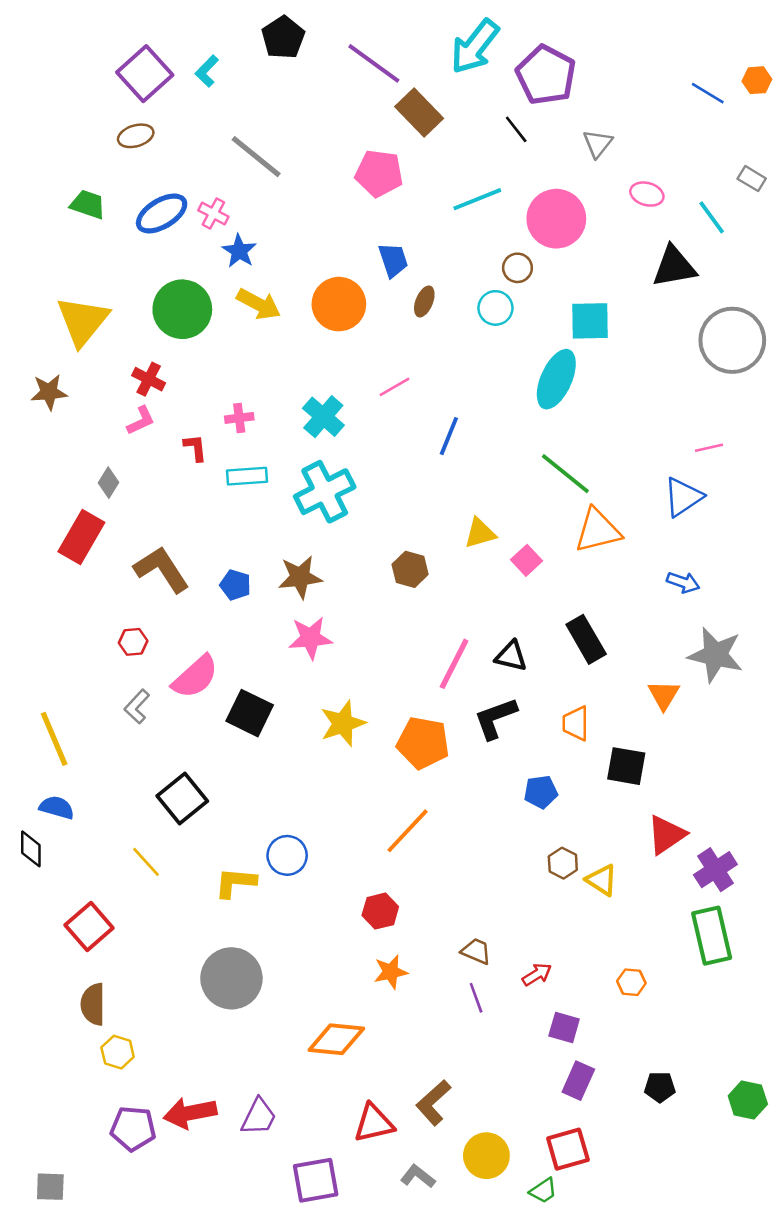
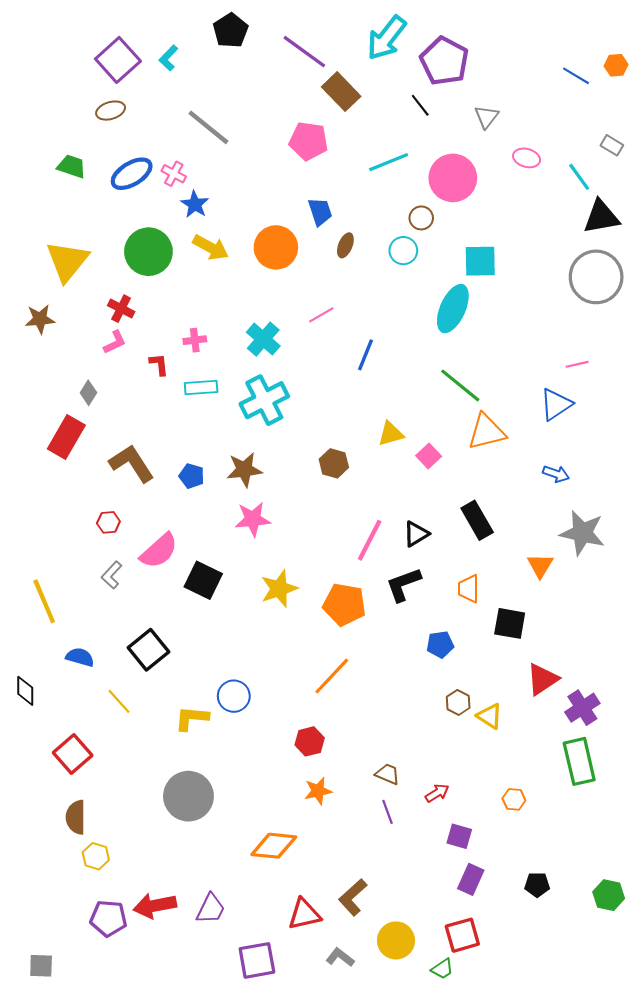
black triangle: (674, 267) -> (601, 217), moved
black triangle: (511, 656) -> (416, 534), turned -44
blue semicircle: (57, 808) -> (80, 657), moved

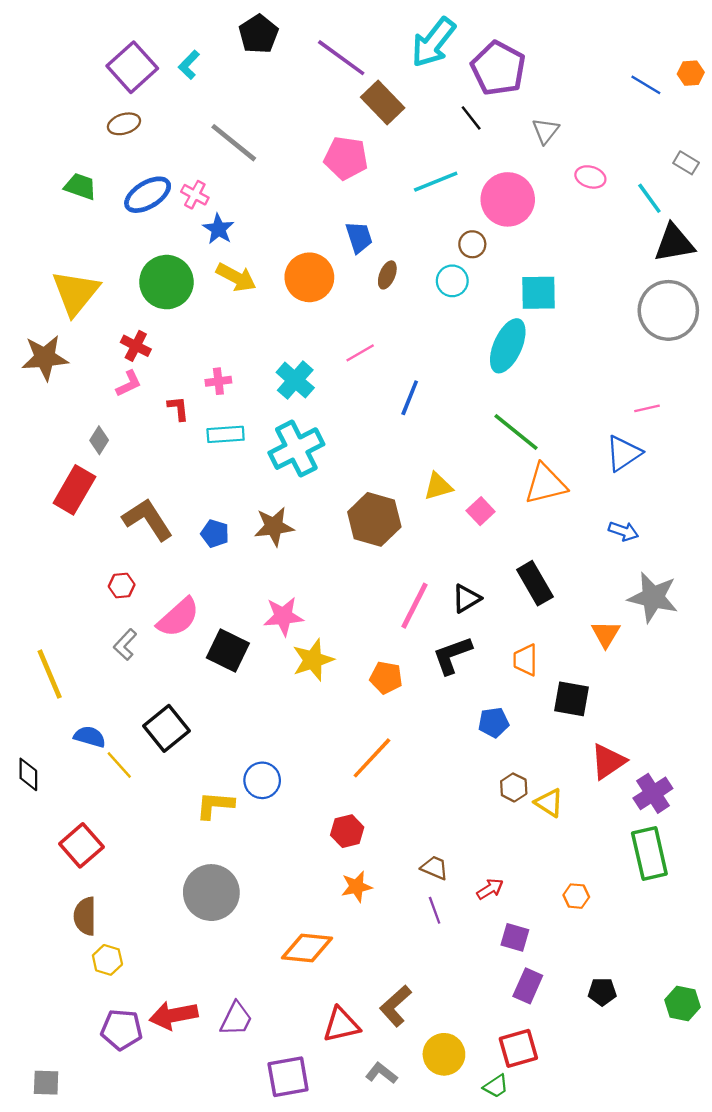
brown star: (40, 319) -> (45, 358), size x1.4
brown hexagon: (334, 463) -> (374, 519), size x1.6
pink star: (253, 519) -> (283, 616), moved
orange pentagon: (344, 604) -> (386, 678), size x0.7
yellow line: (119, 701) -> (119, 765), moved

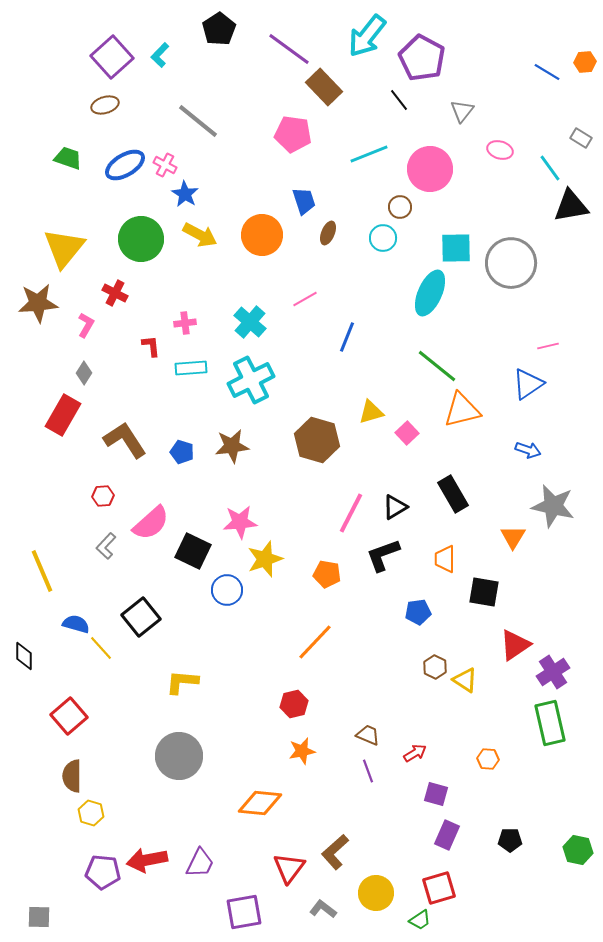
gray circle: (668, 310) -> (511, 263), moved
pink L-shape: (129, 384) -> (86, 325), moved, turned -35
blue circle: (262, 780) -> (227, 590), moved
red triangle: (341, 1025) -> (289, 868), turned -40

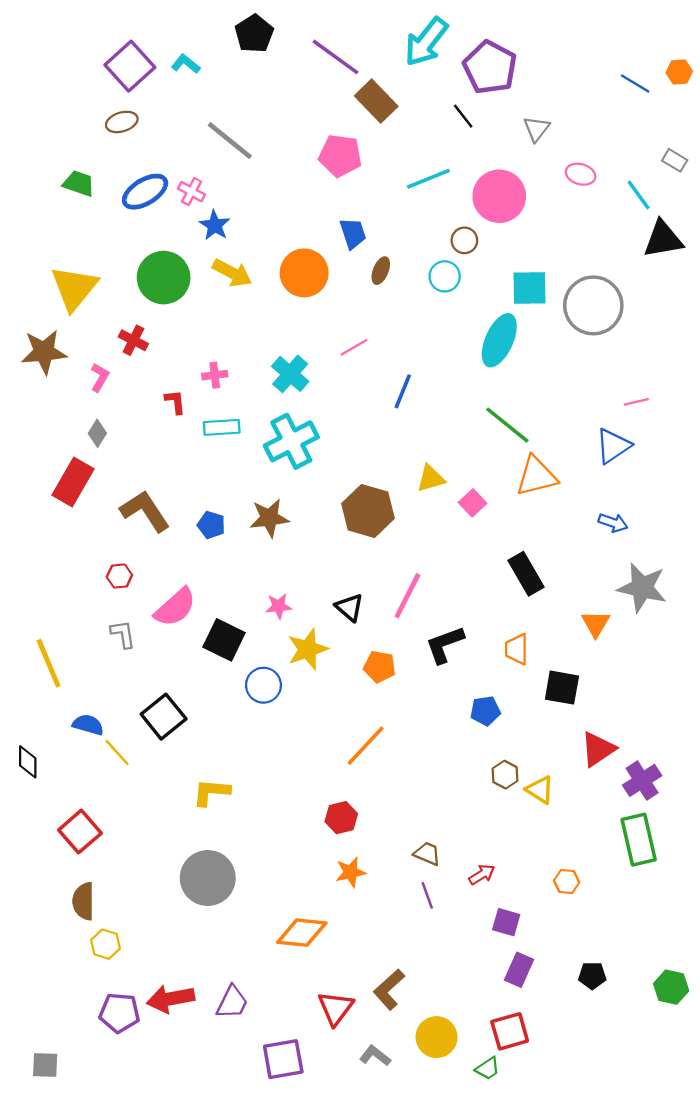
cyan L-shape: (160, 55) -> (186, 64), turned 85
black triangle: (395, 507) -> (349, 607), moved, turned -48
pink star: (240, 522) -> (279, 606), size x0.7
gray L-shape: (106, 546) -> (123, 634), turned 128

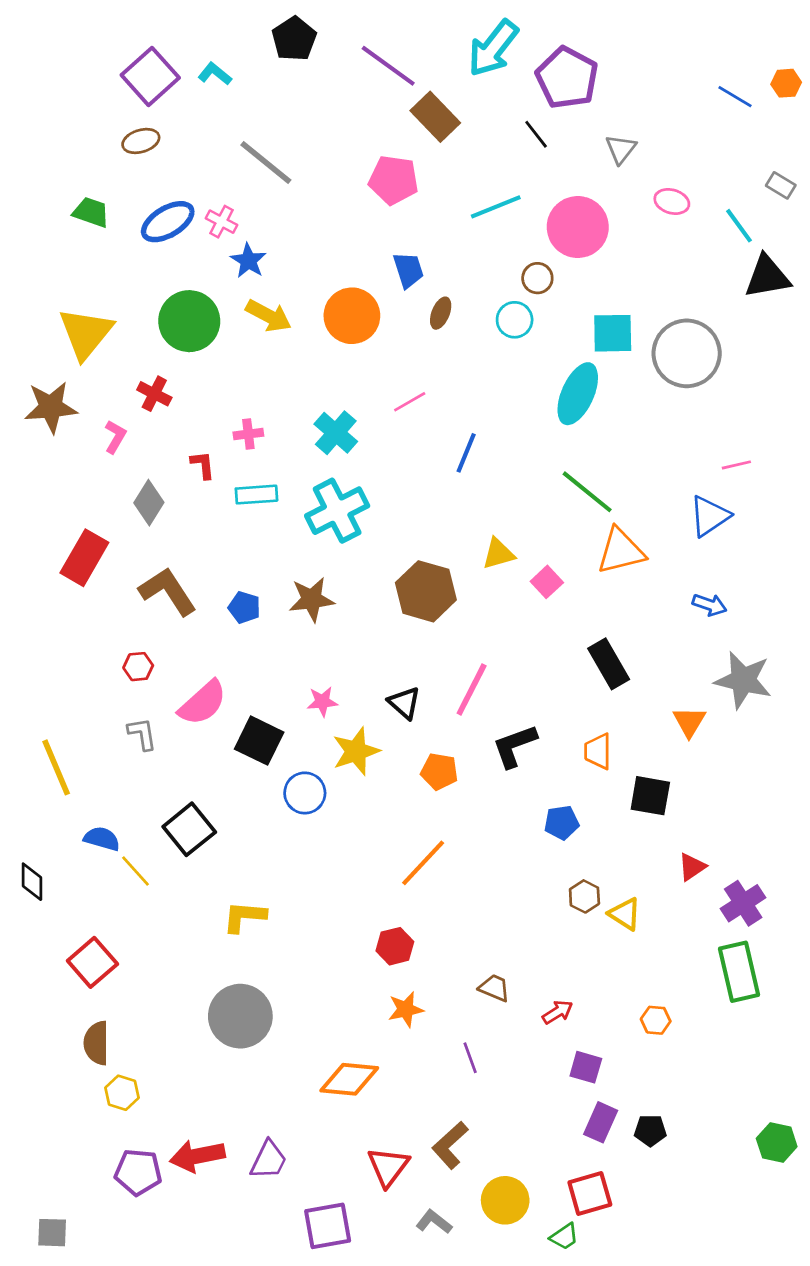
gray diamond: (97, 433) -> (149, 503), moved, size x1.4
red triangle: (598, 749) -> (692, 867), size x0.7
purple line: (427, 895) -> (470, 1058), moved
black pentagon: (592, 976) -> (650, 1130), moved

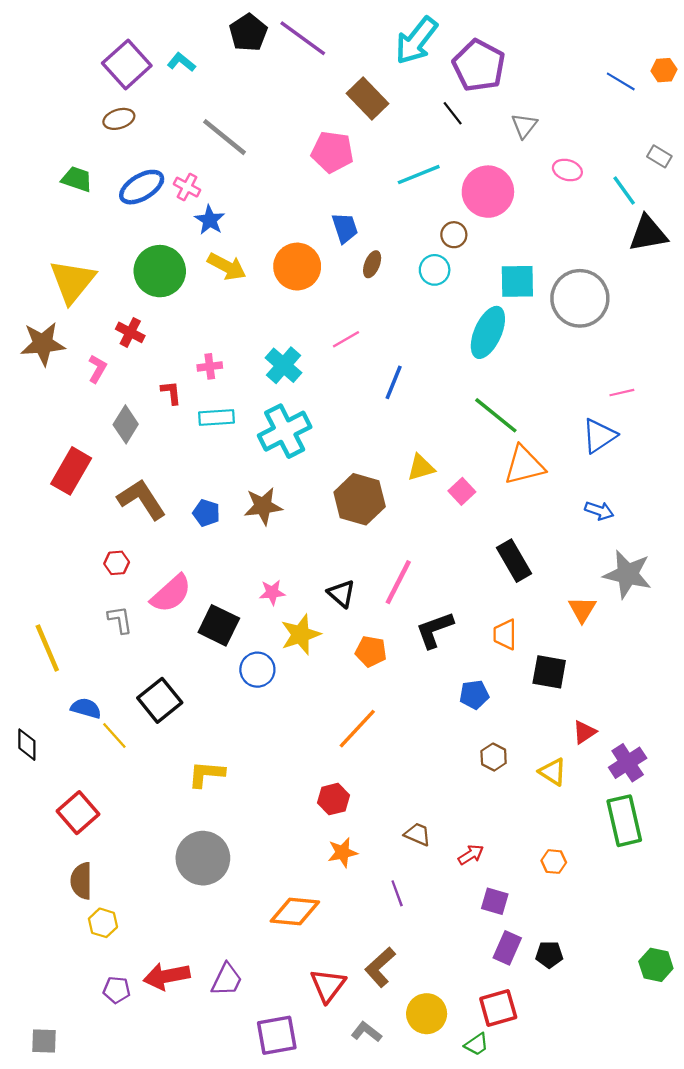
purple line: (388, 66) -> (303, 38), moved
yellow triangle: (625, 914) -> (553, 772), moved
purple pentagon: (138, 1172) -> (117, 990), size x0.7

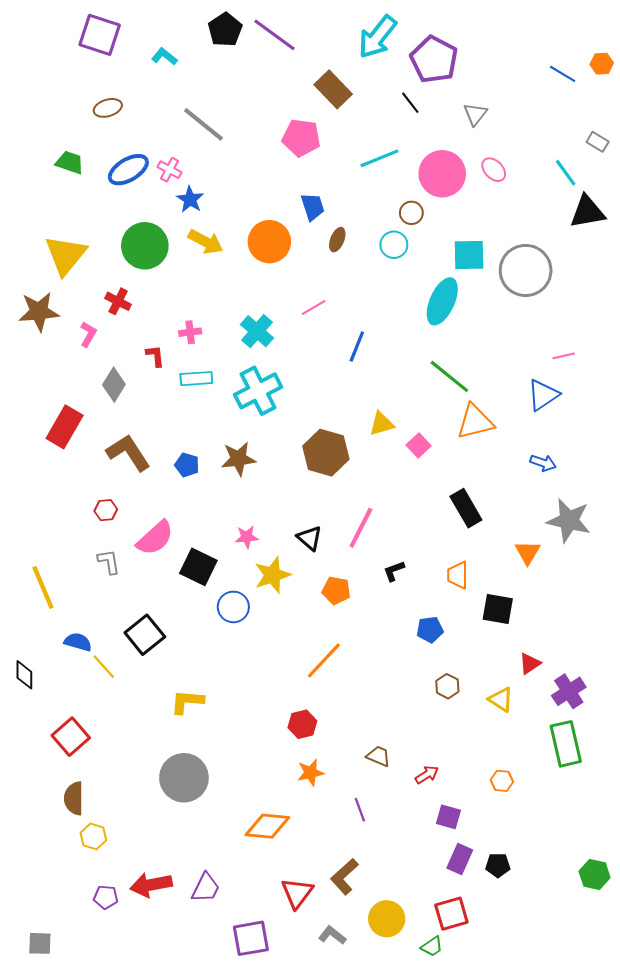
purple square: (127, 64) -> (100, 35), moved, turned -30
pink ellipse: (567, 170) -> (494, 170), moved, turned 30
black L-shape: (435, 630) -> (394, 571), size x0.6

